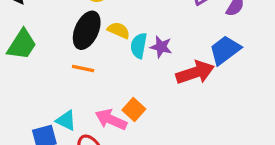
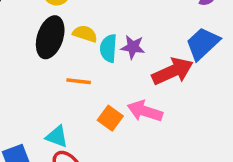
orange line: (83, 68) -> (79, 81), moved
cyan triangle: (66, 120) -> (57, 137), moved
pink arrow: (111, 120) -> (145, 111), moved

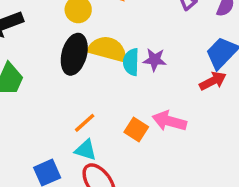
yellow semicircle: (85, 34) -> (108, 49), size x1.6
red arrow: (173, 71) -> (213, 81), moved, size x0.7
orange line: (79, 81) -> (85, 123), moved, turned -45

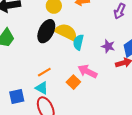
purple star: (155, 60) -> (108, 46), moved
pink arrow: (169, 121) -> (88, 71), moved

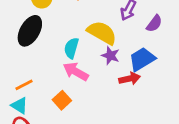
yellow semicircle: (66, 32) -> (102, 33), moved
pink arrow: (88, 71) -> (76, 72), moved

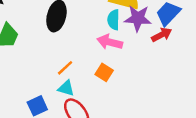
cyan semicircle: (71, 48) -> (114, 20), moved
purple star: (110, 56) -> (138, 18), size x1.5

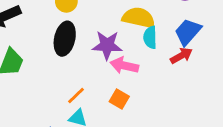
purple star: (138, 18) -> (107, 45), moved
cyan semicircle: (114, 20) -> (150, 37), moved

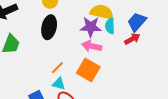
purple star: (107, 45) -> (91, 27), moved
orange square: (119, 99) -> (88, 70), size x1.6

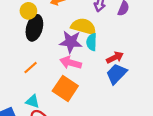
blue trapezoid: (137, 22) -> (116, 74), moved
black ellipse: (49, 27) -> (34, 28), moved
orange line: (57, 68) -> (31, 68), moved

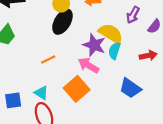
red arrow: (115, 57) -> (148, 56), moved
blue trapezoid: (116, 74) -> (130, 88), turned -115

